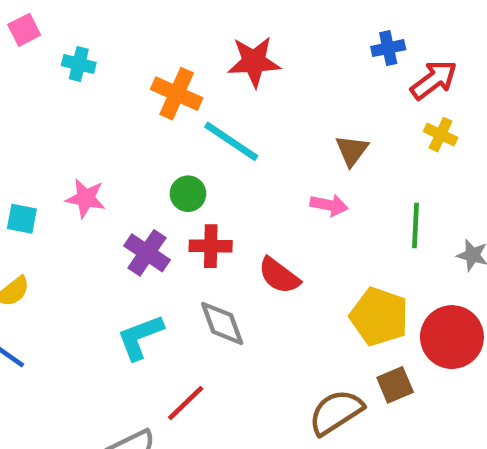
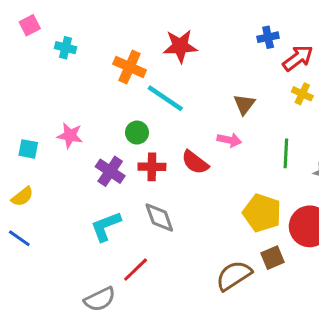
red semicircle: (279, 276) -> (195, 162), moved

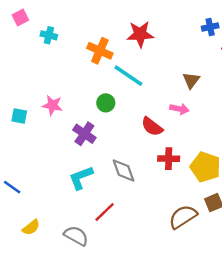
red cross: (152, 167) -> (169, 159), moved
yellow semicircle: (22, 197) -> (31, 227), moved
gray semicircle: (100, 299) -> (76, 236), turned -125

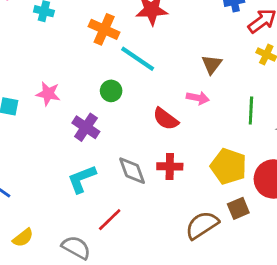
red cross: (169, 159) -> (170, 166), moved

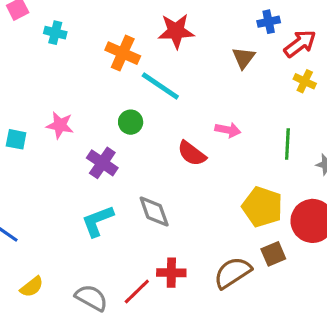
brown triangle: (212, 64) -> (244, 58), moved
red cross: (170, 166) -> (171, 273), moved
red line: (110, 220) -> (137, 292), moved

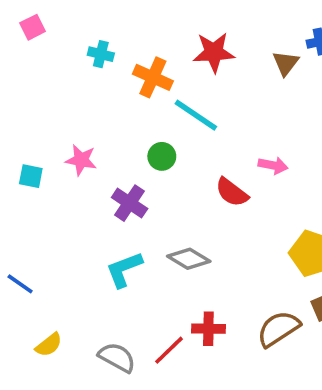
cyan cross: (55, 33) -> (101, 54), moved
brown triangle: (244, 58) -> (286, 63), moved
gray diamond: (154, 211) -> (189, 259), turned -39

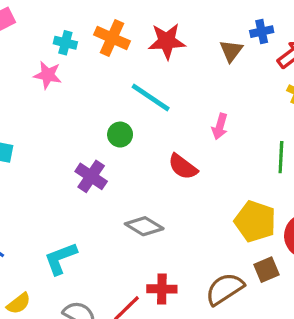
orange cross: (153, 77) -> (112, 38), moved
pink star: (81, 160) -> (48, 75), moved
pink arrow: (273, 165) -> (220, 126), moved, turned 95
cyan L-shape: (124, 269) -> (61, 258), moved

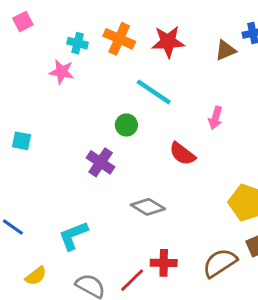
brown triangle: (231, 51) -> (226, 50), turned 30

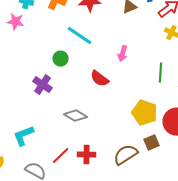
red line: (132, 280) -> (61, 156), moved

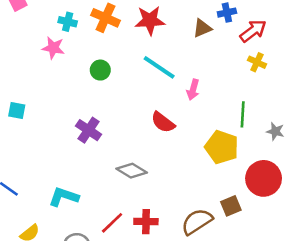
cyan line: (80, 36) -> (159, 67), moved
green circle: (61, 59) -> (100, 70), moved
yellow pentagon: (145, 113) -> (222, 147), moved
cyan L-shape: (24, 136) -> (64, 197), turned 40

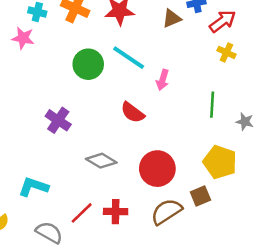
green circle: (100, 70) -> (88, 64), moved, size x1.5
yellow pentagon: (222, 147) -> (220, 162), moved
red circle: (264, 178) -> (157, 169), moved

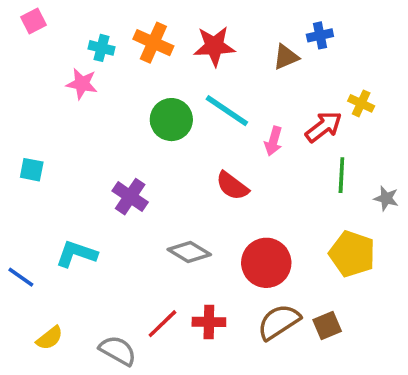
red arrow: (223, 21) -> (324, 127), moved
cyan L-shape: (33, 187) -> (76, 254), moved
brown square: (200, 196) -> (327, 325), moved

